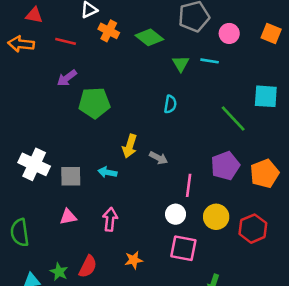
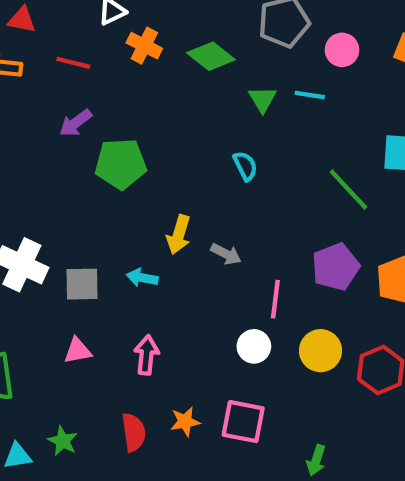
cyan semicircle: (170, 104) -> (245, 166), turned -36
pink square: (183, 248) -> (243, 422), moved
red semicircle: (88, 267) -> (134, 432), moved, turned -35

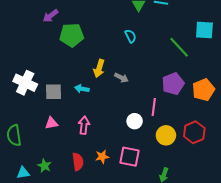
pink line: (275, 299) -> (154, 107), moved
yellow circle: (321, 351) -> (166, 135), moved

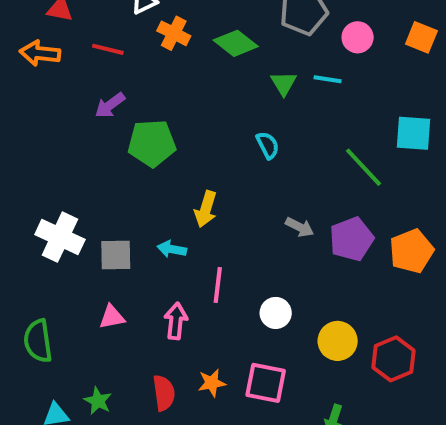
gray arrow: (121, 78) -> (300, 227), moved
pink line: (154, 107) -> (218, 285), moved
red hexagon: (194, 132) -> (394, 359), moved

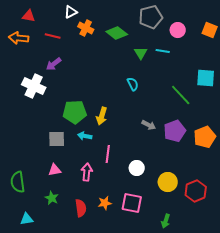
green pentagon: (152, 143) -> (75, 112), moved
white cross: (60, 237) -> (34, 86), moved
green star: (98, 401) -> (52, 198), moved

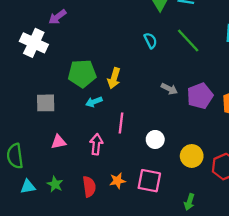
green line: (181, 95) -> (188, 41), moved
cyan arrow: (85, 136) -> (94, 102), turned -32
gray square: (57, 139) -> (46, 103), moved
green star: (52, 198) -> (55, 184), moved
cyan triangle: (27, 219) -> (28, 187), moved

